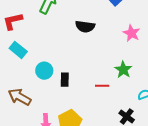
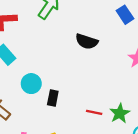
green star: (123, 70) -> (120, 113), moved

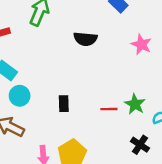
cyan circle: (31, 84) -> (20, 96), moved

